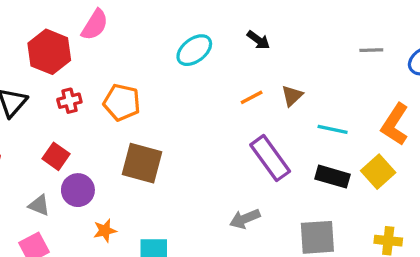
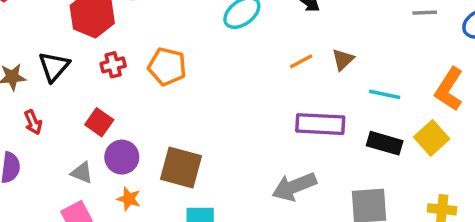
purple rectangle: (270, 158) -> (320, 124), turned -51
brown square: (142, 163) -> (181, 168), moved
gray arrow: (245, 219) -> (294, 187), size x1.4
orange star: (105, 231) -> (129, 199), moved, turned 30

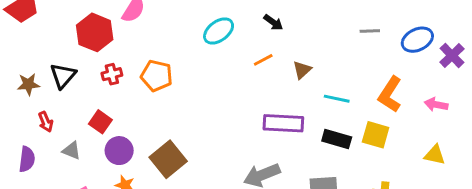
orange line: (301, 61) -> (263, 60), moved
yellow square: (432, 138) -> (376, 135), turned -32
brown square: (181, 168) -> (168, 159), turned 36
gray triangle: (82, 173) -> (72, 151), moved

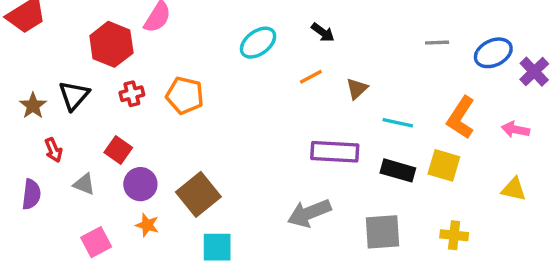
brown star: (28, 84) -> (33, 106), turned -30

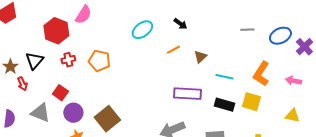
red arrow: (53, 150) -> (22, 84), moved
gray triangle: (84, 184) -> (40, 113), size x1.5

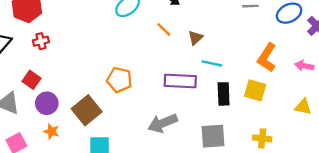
orange line: (173, 50) -> (164, 30), turned 72
orange pentagon: (99, 61) -> (119, 80), moved
cyan line: (224, 77) -> (212, 63), moved
black rectangle: (224, 105) -> (224, 94), turned 72

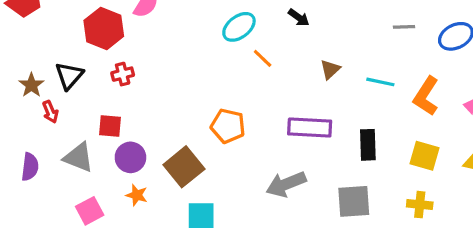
orange line: (164, 30) -> (263, 58), moved
cyan line: (212, 63) -> (380, 82), moved
red square: (32, 80) -> (110, 126), turned -30
yellow square: (255, 90) -> (424, 156), moved

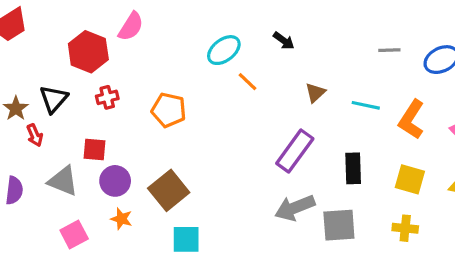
orange pentagon: (228, 126) -> (169, 110), moved
purple rectangle: (310, 128) -> (295, 151), turned -57
gray arrow: (286, 184) -> (295, 208), moved

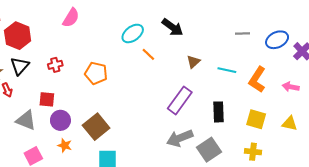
black arrow: (284, 41) -> (172, 27), size x1.5
red hexagon: (88, 52) -> (18, 36), moved
gray square: (339, 225) -> (209, 150), turned -30

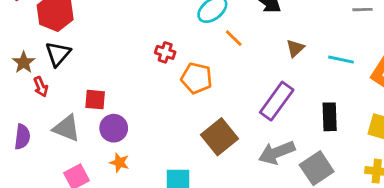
red cross: (55, 65) -> (165, 52), moved, turned 32
orange pentagon: (96, 73) -> (197, 78), moved
brown square: (96, 127) -> (219, 137), moved

